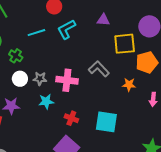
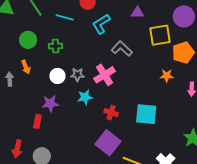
cyan line: (36, 33) -> (65, 17), moved, turned 36
green cross: (16, 56) -> (56, 46), moved, turned -32
gray L-shape: (99, 69) -> (122, 49), moved
pink cross: (67, 80) -> (105, 75), turned -35

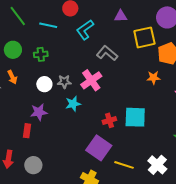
red cross: (111, 113) -> (109, 120), moved, turned -32

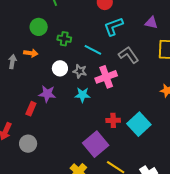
cyan line: (48, 25) -> (93, 50), moved
orange arrow: (12, 77) -> (31, 53), turned -72
cyan square: (135, 117) -> (139, 124), turned 30

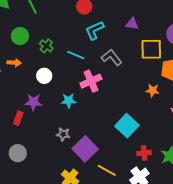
green cross: (64, 39) -> (46, 46), turned 32
gray star: (80, 71) -> (63, 134), moved
red cross: (113, 120) -> (144, 153), moved

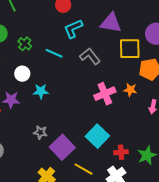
purple triangle: (132, 24) -> (111, 23), size x1.6
pink cross: (91, 81) -> (105, 94), moved
cyan star: (69, 101) -> (41, 91), moved
cyan square: (127, 126) -> (97, 136), moved

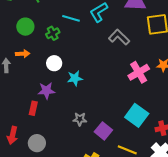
green cross: (25, 44) -> (53, 33), turned 32
cyan line: (54, 53) -> (71, 18), moved
purple square: (62, 147) -> (103, 131), size x0.7

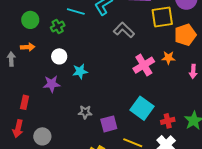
red rectangle: (33, 108) -> (25, 102), moved
purple square: (103, 131) -> (109, 124), turned 36

